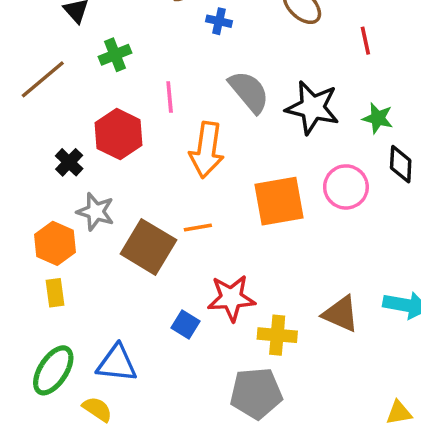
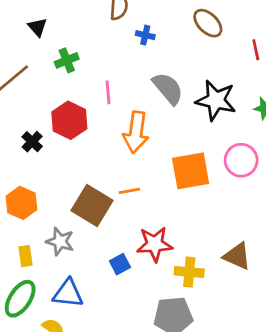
gray star: (96, 212) -> (60, 241), moved
yellow rectangle: (55, 293) -> (25, 256), moved
blue square: (185, 325) -> (120, 264), turned 30

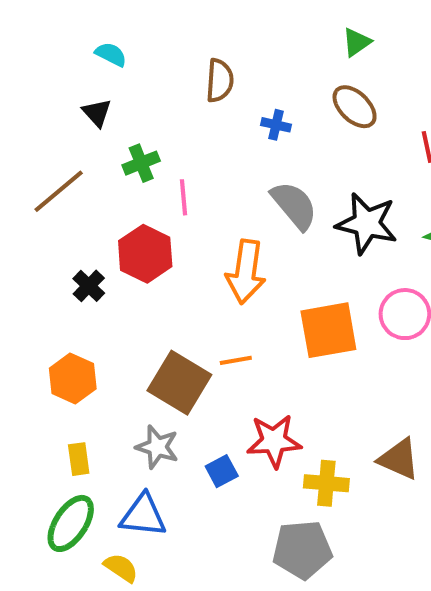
blue cross: (145, 35) -> (276, 125), moved
pink line: (108, 92) -> (183, 197), moved
gray star: (60, 241) -> (157, 447), moved

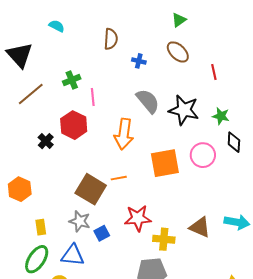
black triangle: (97, 113) -> (20, 55), moved, size x1.8
orange hexagon: (73, 379) -> (20, 189), moved
blue square: (222, 471) -> (102, 233), moved

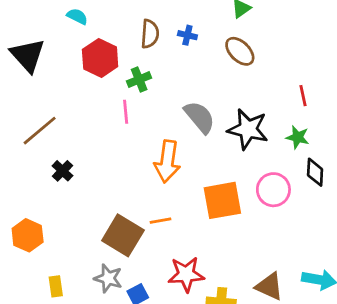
blue cross: (139, 61) -> (187, 35), moved
red line: (214, 72) -> (303, 96), moved
green cross: (72, 80) -> (139, 80), moved
brown line: (31, 94) -> (40, 131), moved
red hexagon: (74, 125) -> (100, 58), moved

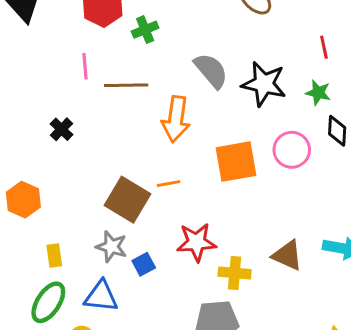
pink line: (126, 112) -> (85, 66), moved
brown line: (40, 131) -> (126, 85), moved, turned 39

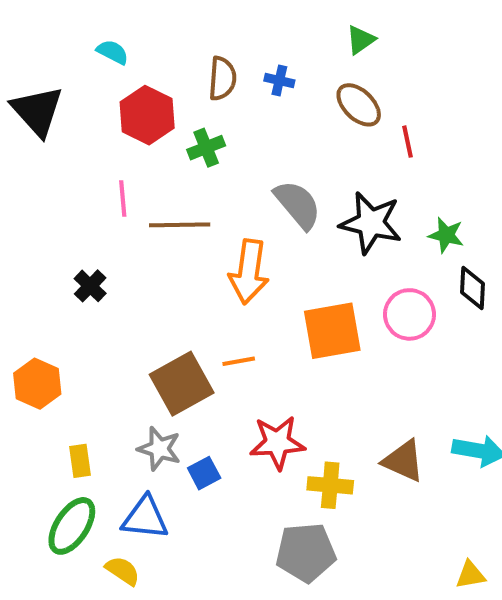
red line: (324, 47) -> (407, 142), moved
brown square: (128, 200) -> (182, 384), turned 30

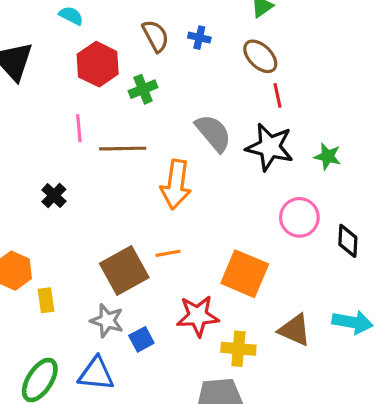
brown semicircle: (222, 78) -> (156, 36), turned -32
red line: (407, 142) -> (277, 95), moved
black diamond: (473, 288) -> (348, 241), moved
orange square: (332, 331) -> (245, 274), moved, turned 33
yellow rectangle: (80, 461) -> (46, 300), moved

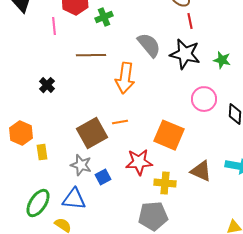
pink line: (79, 128) -> (54, 26), moved

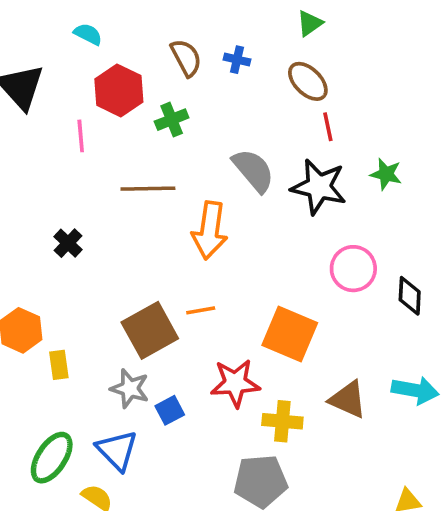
green star: (222, 60) -> (386, 174), moved
blue triangle: (74, 199) -> (117, 450), turned 40

